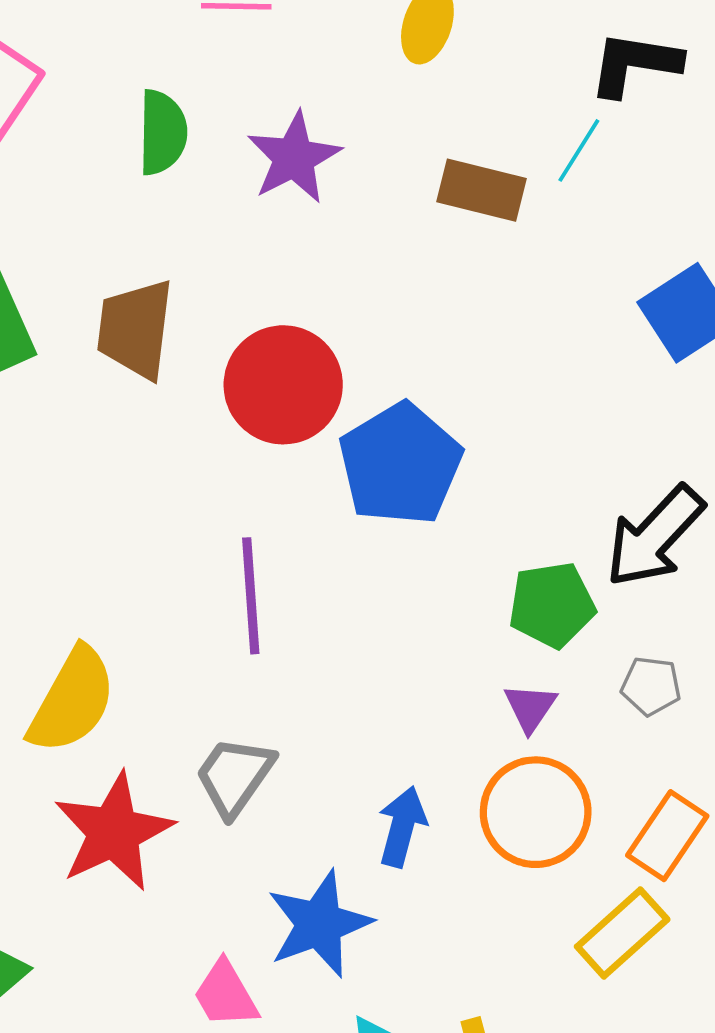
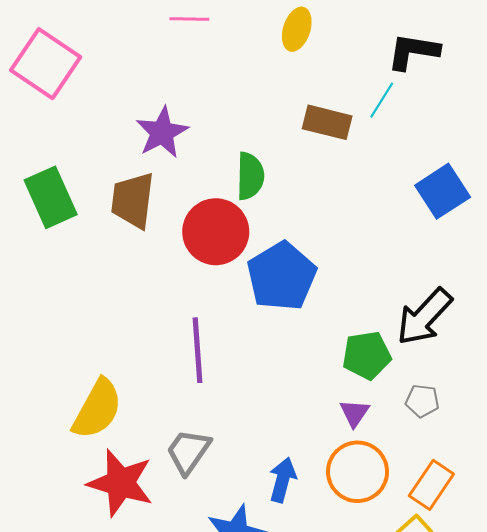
green semicircle: (162, 132) -> (250, 176), moved
purple star: (294, 158) -> (162, 132), moved
red star: (114, 832) -> (121, 483), turned -30

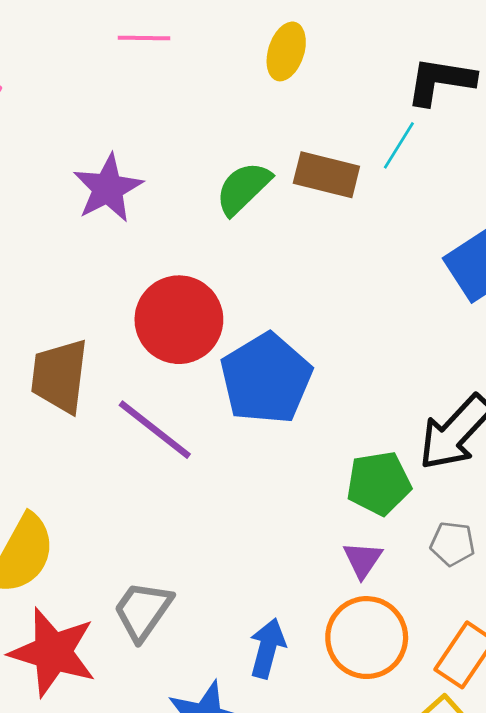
green semicircle: (250, 176) -> (243, 188), moved, turned -135
brown trapezoid: (133, 200) -> (60, 376), moved
purple line: (197, 350) -> (155, 430), moved, turned -48

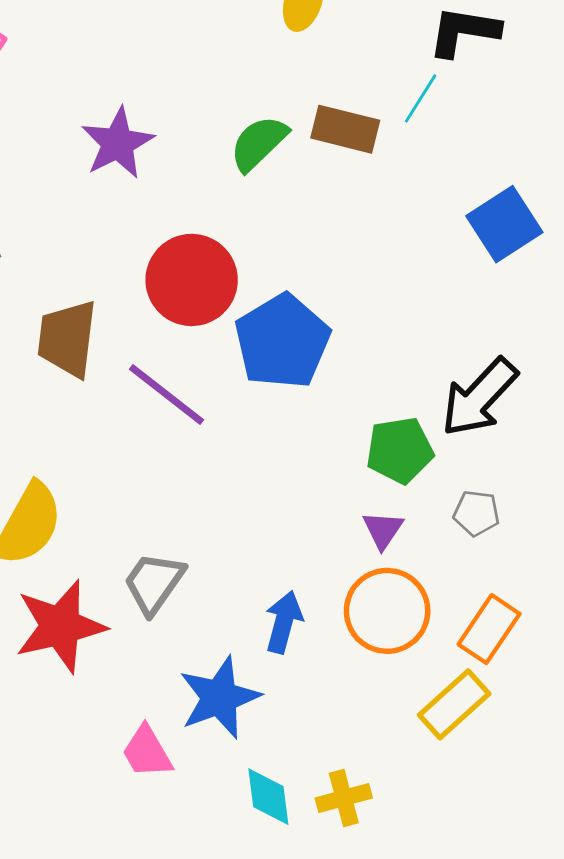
red star: (53, 652) -> (60, 626), turned -30

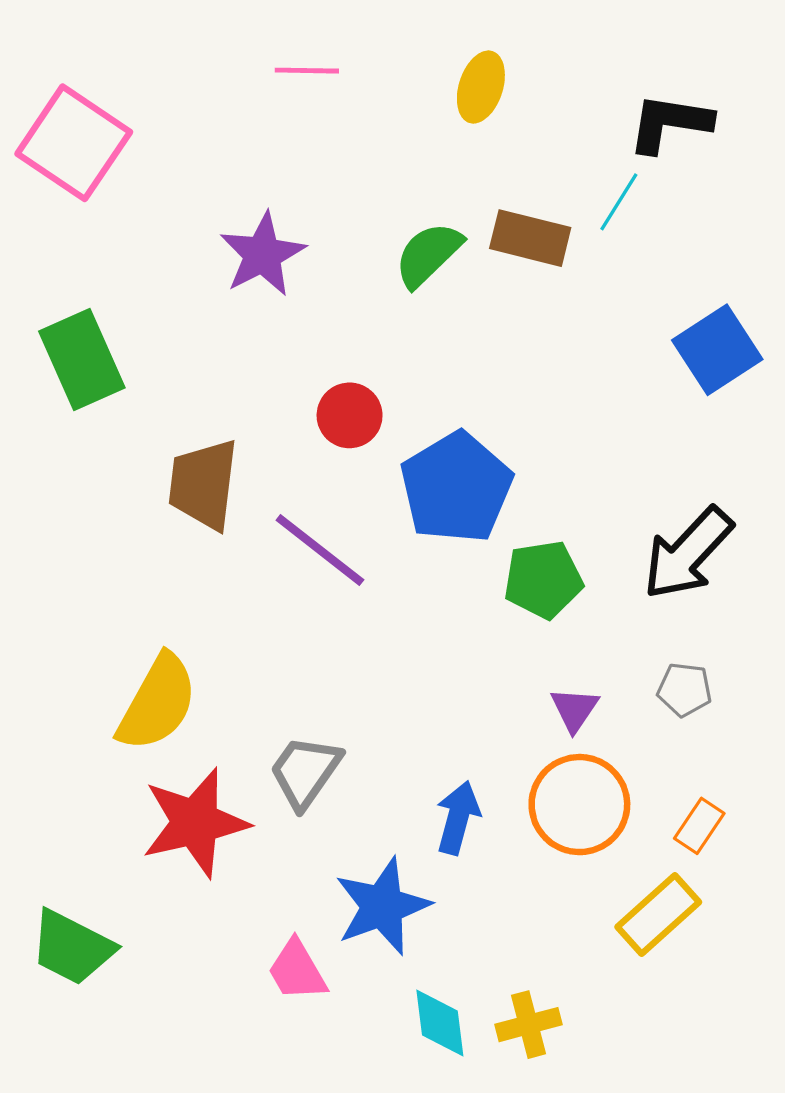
red circle: (192, 280) -> (350, 415), size x0.6
green pentagon: (400, 450) -> (543, 580), moved
orange rectangle: (489, 629) -> (699, 826), size x0.7

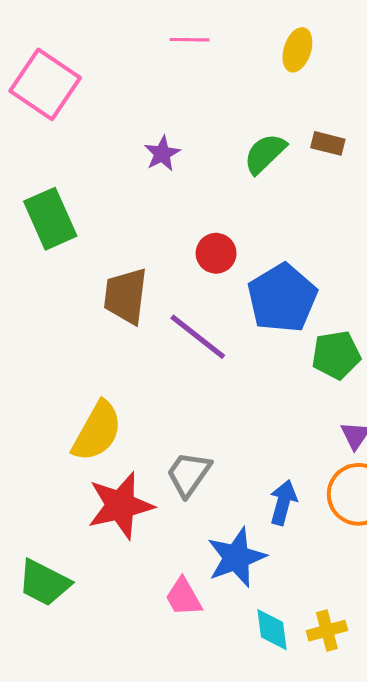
brown rectangle: (530, 238) -> (328, 143), size x0.7
purple star: (263, 254) -> (162, 154), size x0.7

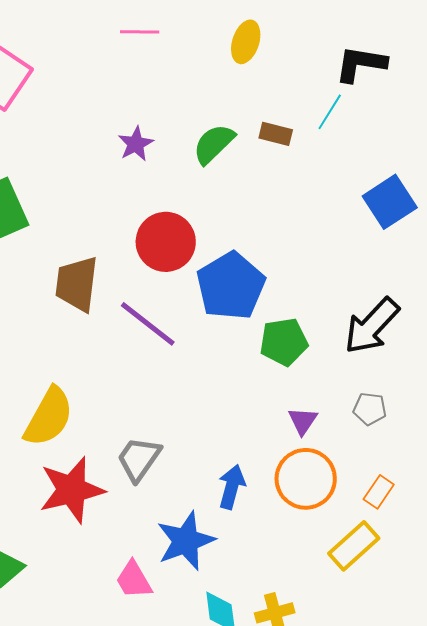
purple star: (162, 154) -> (136, 144), moved
red circle: (216, 253) -> (166, 242), size x1.5

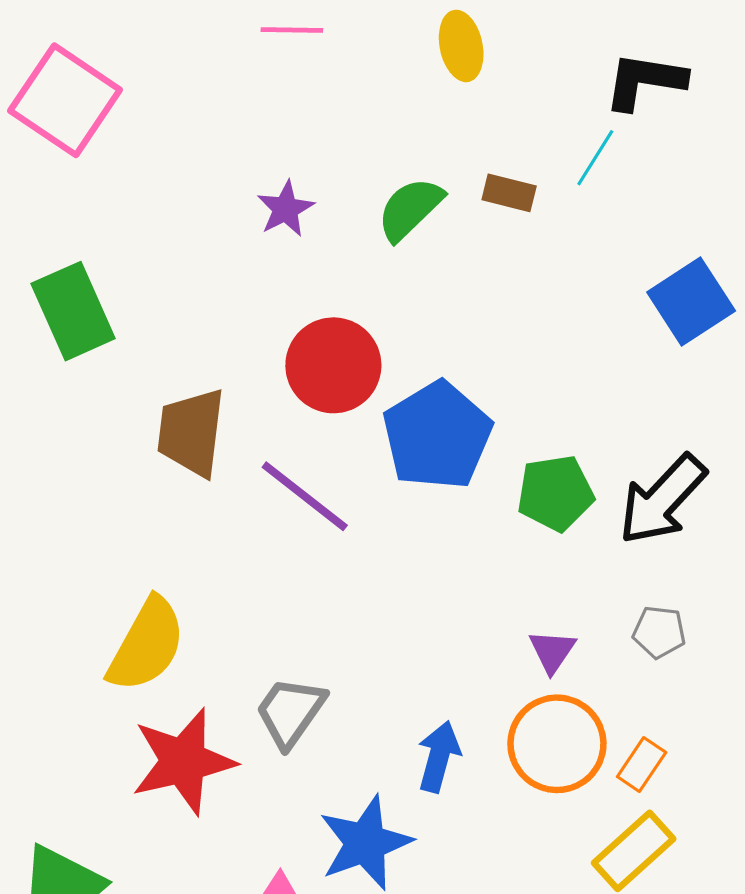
yellow ellipse: (246, 42) -> (461, 46), turned -30
green pentagon: (284, 342) -> (555, 493), moved
orange rectangle: (379, 492) -> (642, 765), moved

